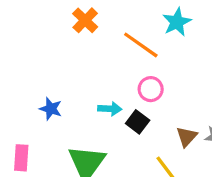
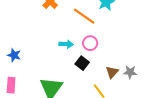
blue star: (51, 109) -> (14, 55), moved
cyan arrow: (110, 109) -> (66, 44), moved

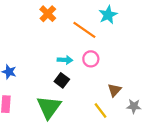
black square: (82, 63) -> (62, 80), moved
gray star: (130, 72) -> (134, 106), moved

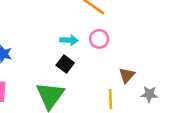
yellow line: (100, 110) -> (110, 99), turned 35

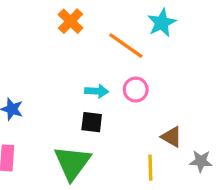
black square: (65, 64) -> (92, 122), turned -30
brown triangle: (127, 75) -> (172, 137), turned -42

